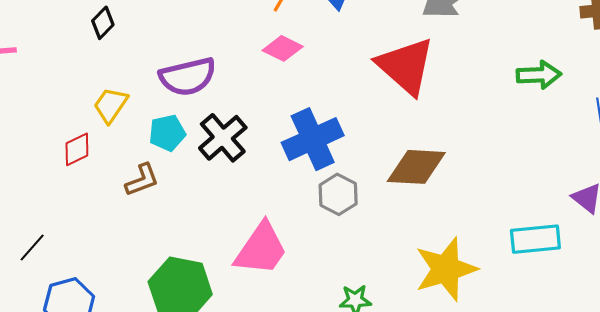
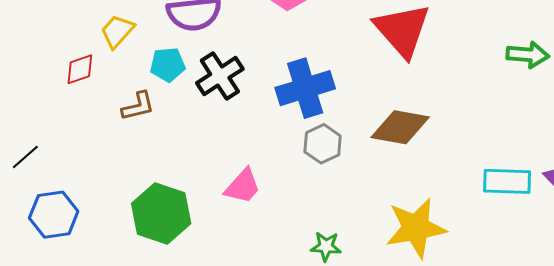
cyan rectangle: (535, 239) -> (507, 181), moved
pink trapezoid: (261, 249) -> (243, 186), size x0.7

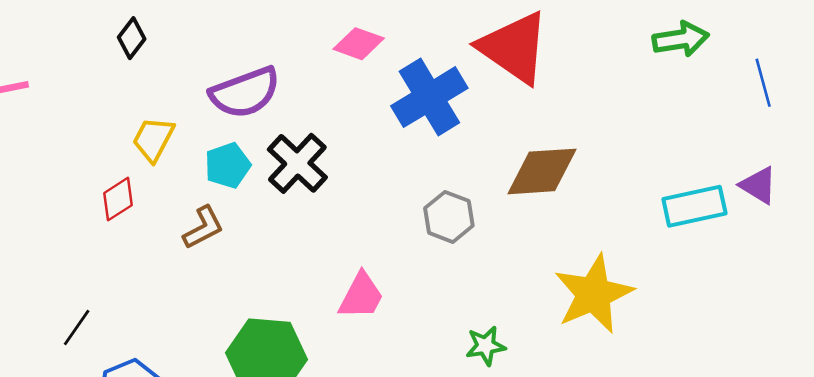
blue cross: (305, 88) -> (429, 97), moved

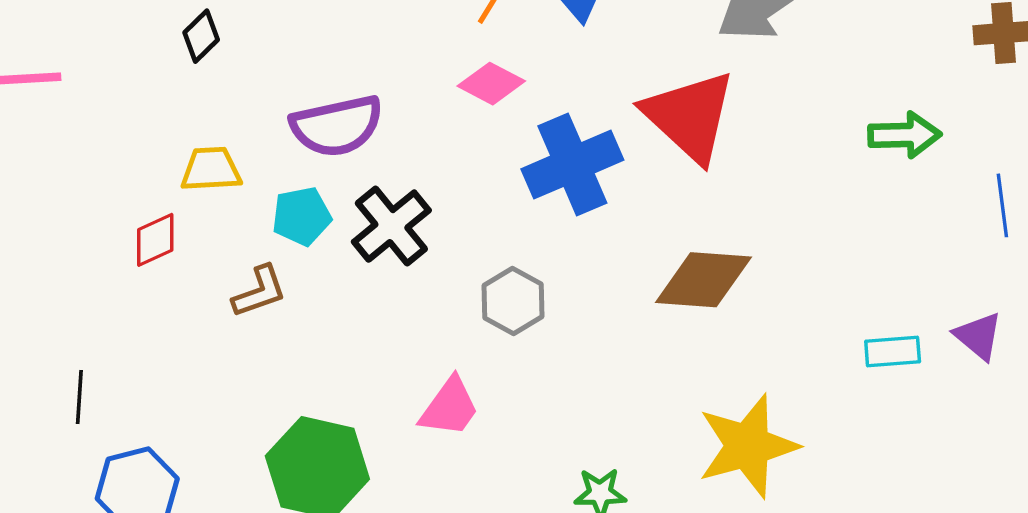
yellow trapezoid: (153, 139) -> (211, 169), turned 51
cyan rectangle: (694, 206) -> (893, 351), size x0.7
gray hexagon: (449, 217) -> (513, 301), moved
black line: (77, 327) -> (79, 397), turned -39

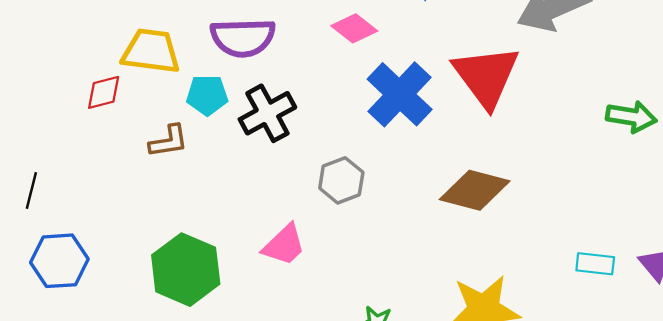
blue cross: (572, 164) -> (400, 94), turned -34
yellow trapezoid: (211, 169) -> (151, 51), size x1.4

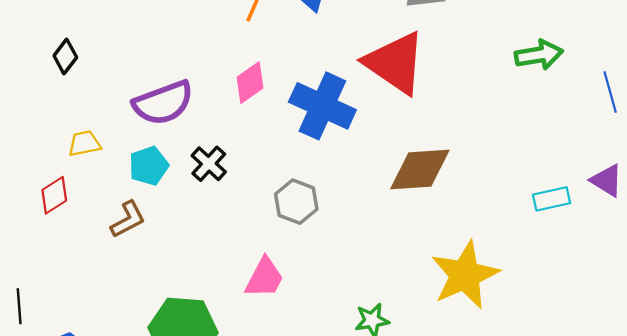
pink diamond: (354, 28) -> (250, 83), moved, turned -54
yellow trapezoid: (151, 51) -> (84, 143), size x0.6
black cross: (267, 113) -> (209, 164), size x0.7

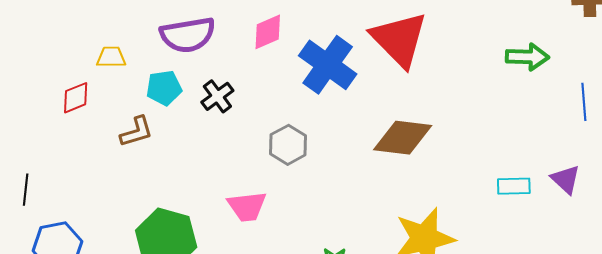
pink trapezoid: (264, 278) -> (247, 206), turned 45

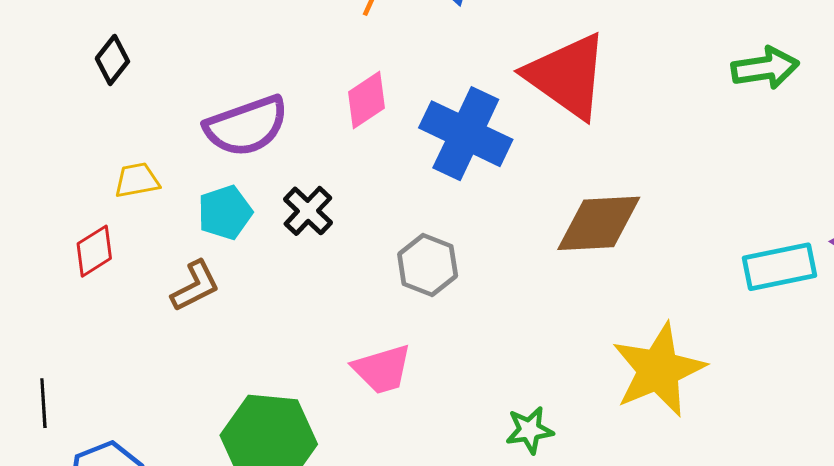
cyan rectangle: (514, 186) -> (779, 267), size x1.4

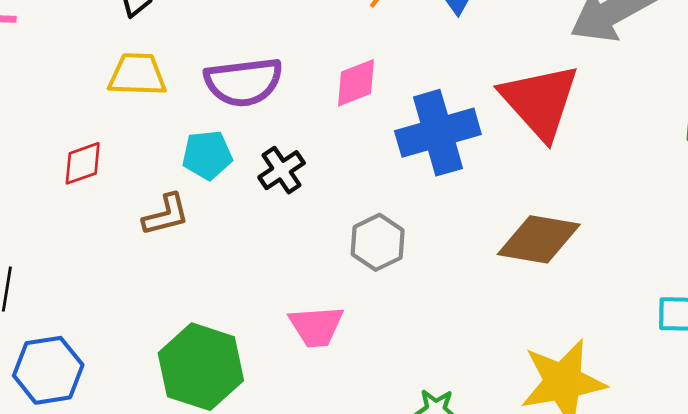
blue cross: (466, 134) -> (438, 133), turned 36
yellow trapezoid: (137, 180) -> (137, 75), moved, size x1.4

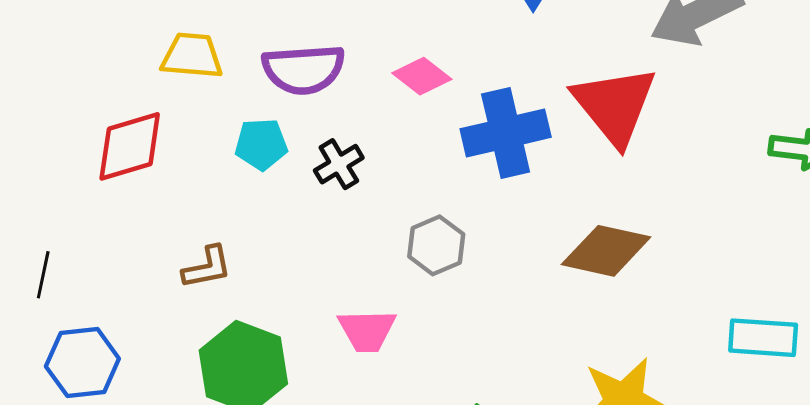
pink diamond: (356, 83) -> (422, 76), turned 56
red diamond: (83, 163) -> (130, 146), size x1.6
brown L-shape: (166, 215) -> (207, 267), moved

